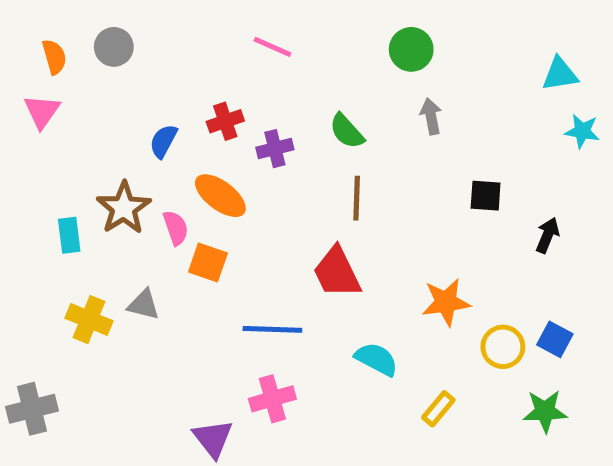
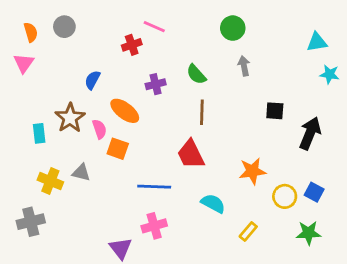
red cross: (225, 121) -> (132, 45), moved
black arrow: (547, 235) -> (310, 133), size x1.6
gray cross: (32, 409) -> (31, 222), moved

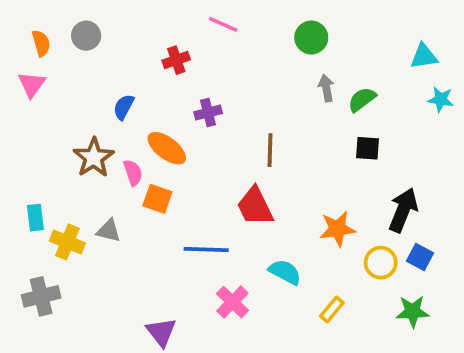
pink line: (154, 27) -> (223, 24), moved
green semicircle: (196, 74) -> (362, 99), moved, turned 95
cyan rectangle: (39, 133) -> (35, 218), moved
black arrow: (310, 133) -> (403, 210), moved
pink cross: (154, 226) -> (232, 302), moved, turned -30

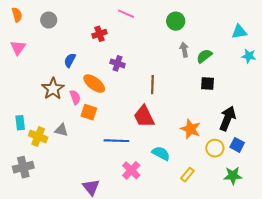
orange semicircle: (41, 43) -> (17, 15), moved
purple cross: (208, 113) -> (117, 63), turned 32
orange star: (338, 229) -> (191, 129), turned 30

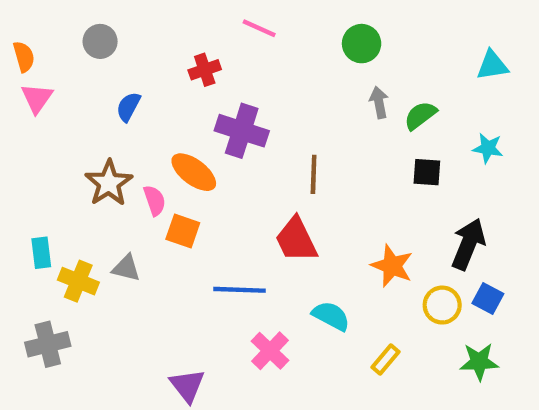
orange semicircle: (17, 15) -> (24, 57), moved
cyan star: (249, 56) -> (488, 148), moved
blue semicircle: (70, 60) -> (128, 107), moved
purple cross: (117, 63) -> (242, 131), size x1.6

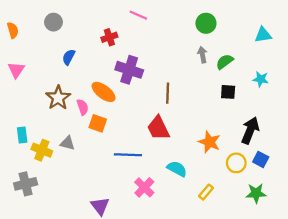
green circle: (362, 44) -> (206, 23), moved
pink triangle: (37, 98) -> (16, 70), moved

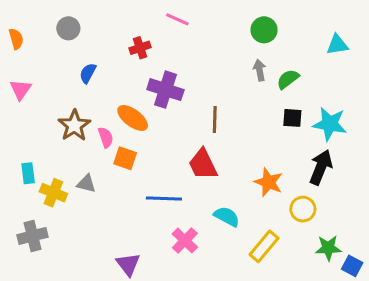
cyan star: (261, 79) -> (330, 124), moved, size x1.6
blue square: (261, 159) -> (352, 266), moved
yellow rectangle: (206, 192) -> (264, 246), size x1.5

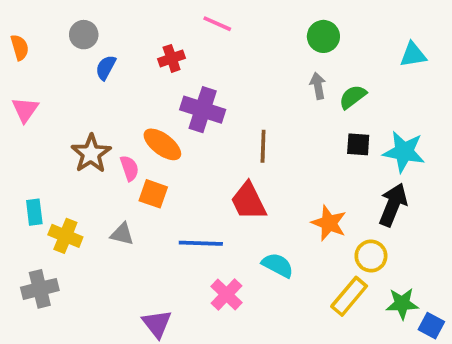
blue semicircle: (88, 73) -> (106, 68), moved
gray triangle: (86, 184) -> (122, 234), moved
yellow rectangle: (264, 246) -> (349, 296), moved

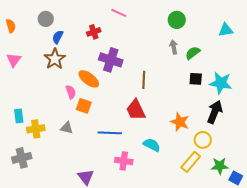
brown star: (91, 154) -> (55, 59), moved
yellow cross: (65, 236) -> (36, 129), turned -30
pink cross: (226, 294) -> (124, 161), turned -36

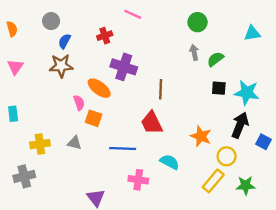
brown star: (55, 59) -> (61, 66), turned 30
cyan rectangle: (19, 116) -> (13, 114), moved
blue square: (236, 178) -> (263, 142), moved

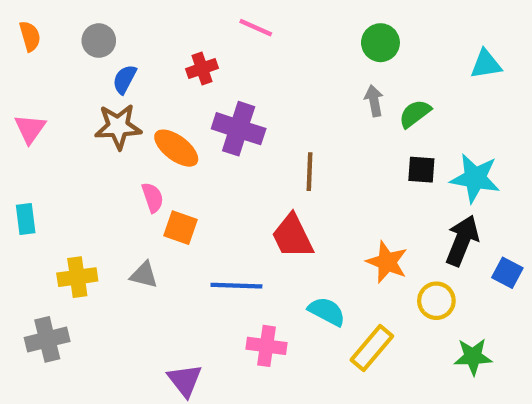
orange semicircle: (12, 29) -> (30, 36), moved
orange ellipse: (99, 88) -> (176, 148), moved
yellow rectangle: (213, 181) -> (372, 348), moved

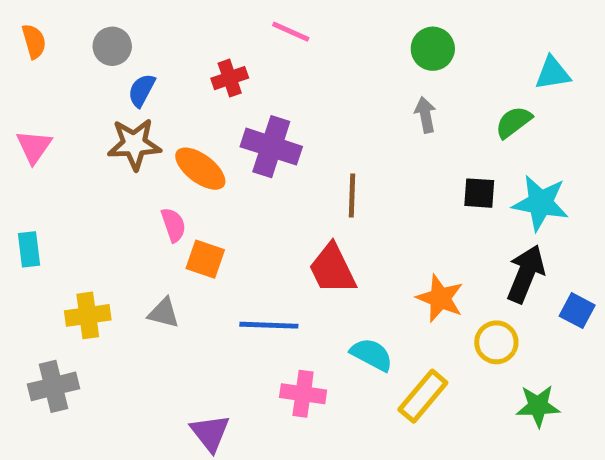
green semicircle: (415, 114) -> (514, 122), moved

